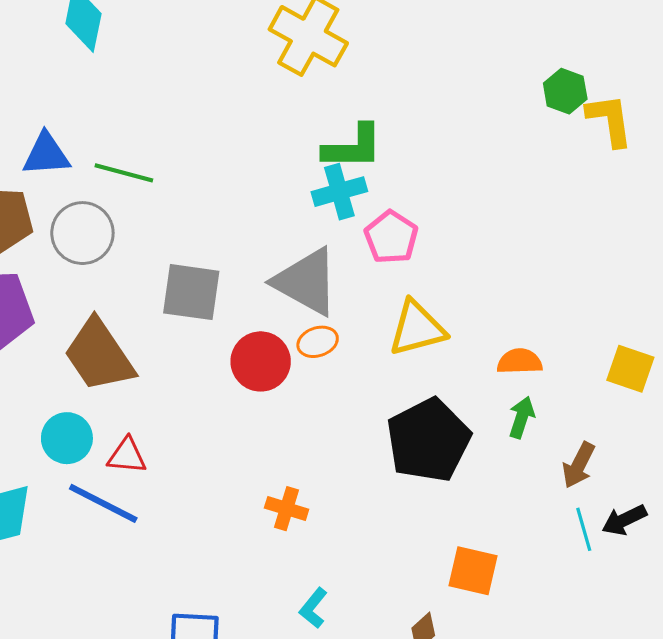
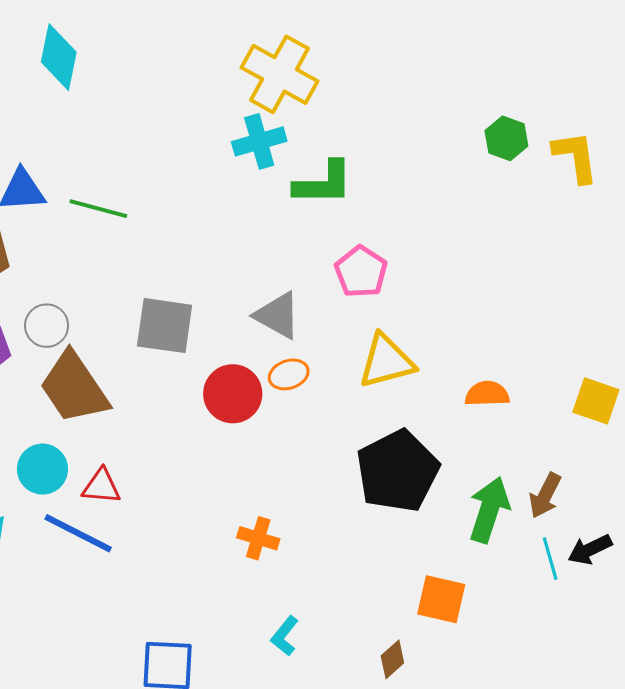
green hexagon: (565, 91) -> (506, 138), moved
cyan cross: (339, 192) -> (259, 141), moved
gray circle: (82, 233) -> (47, 326), moved, size x0.7
gray triangle: (306, 282) -> (278, 315), size x0.7
green arrow: (522, 417) -> (489, 510), moved, size x1.6

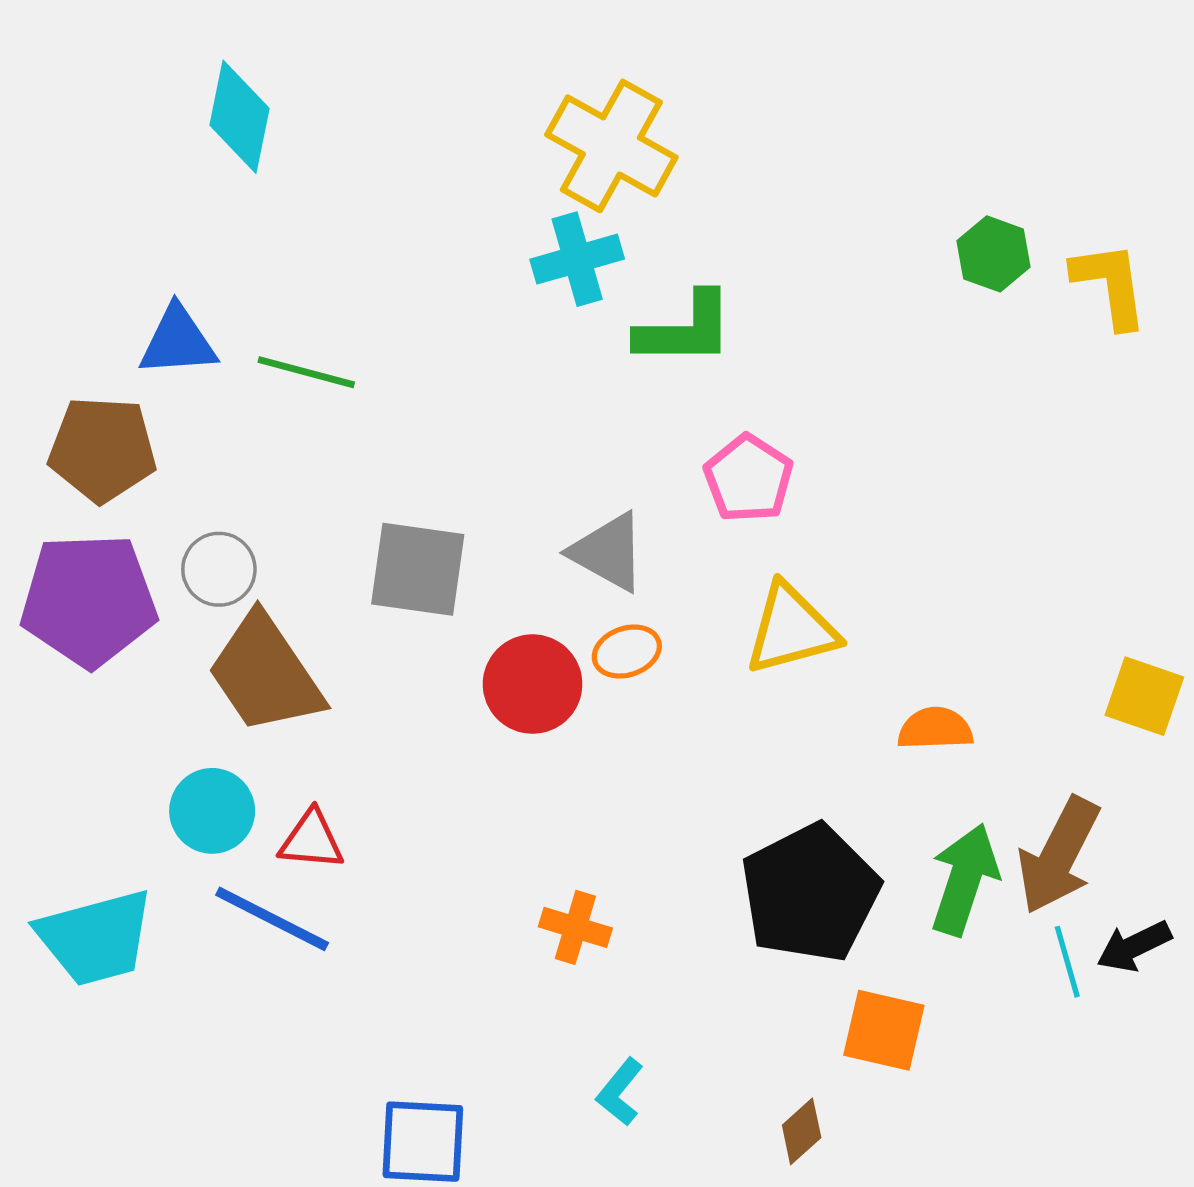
orange semicircle: (487, 394) -> (935, 729), moved
black pentagon: (398, 471) -> (810, 893), moved
brown arrow: (545, 496) -> (1059, 855), size x1.5

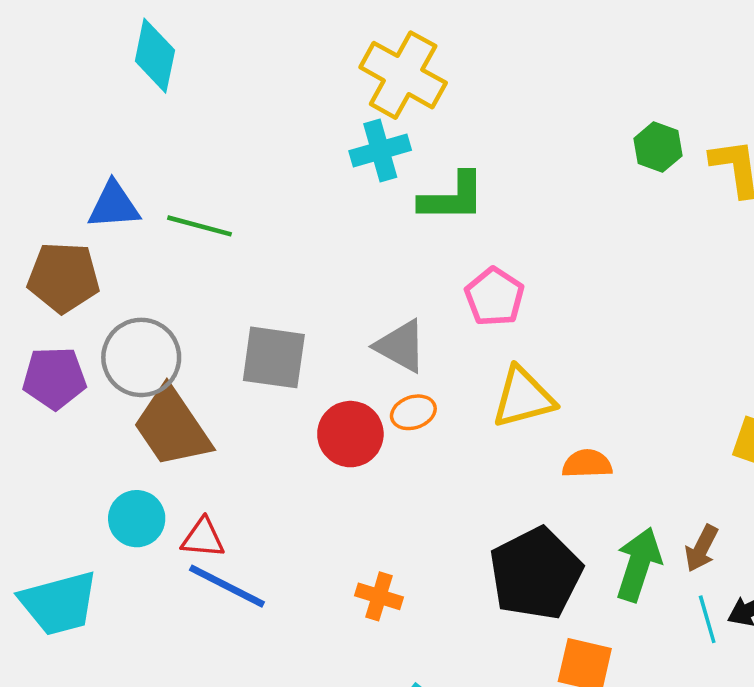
gray circle: (219, 569) -> (141, 357), size x1.6
purple pentagon: (89, 600) -> (54, 378), size x0.7
orange semicircle: (935, 729) -> (587, 464), moved
brown arrow: (1059, 855) -> (701, 548), size x0.6
blue line: (272, 919) -> (227, 586), moved

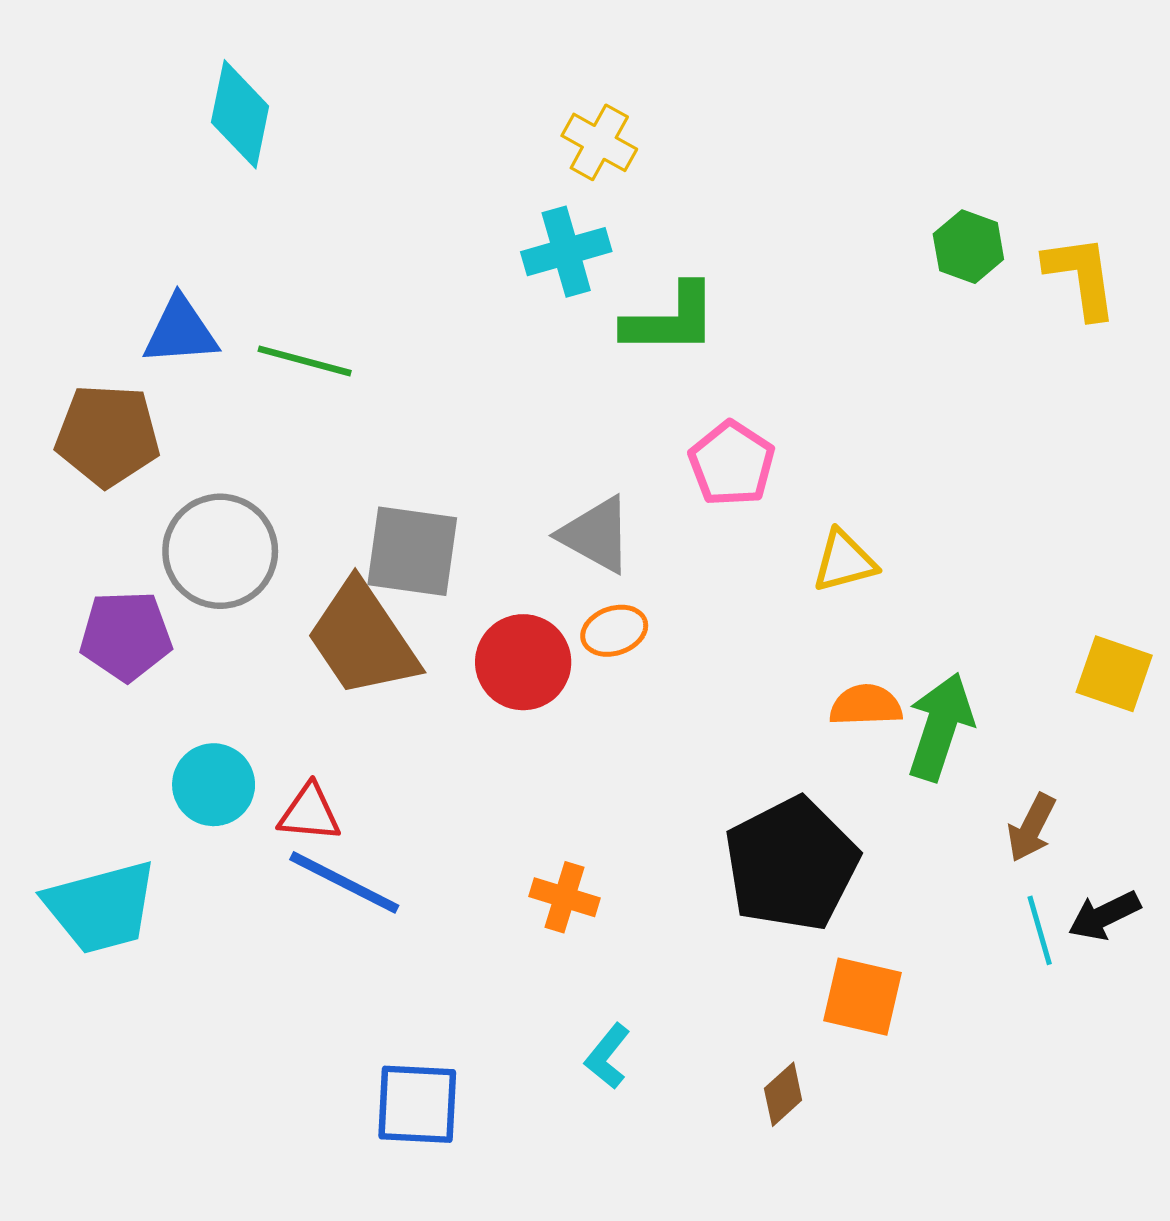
yellow cross: (403, 75) -> (599, 142), size x0.6
purple pentagon: (54, 378) -> (126, 636), moved
yellow triangle: (523, 397) -> (844, 561), moved, size x0.7
brown trapezoid: (172, 427) -> (363, 639), moved
green arrow: (639, 564) -> (940, 727), moved

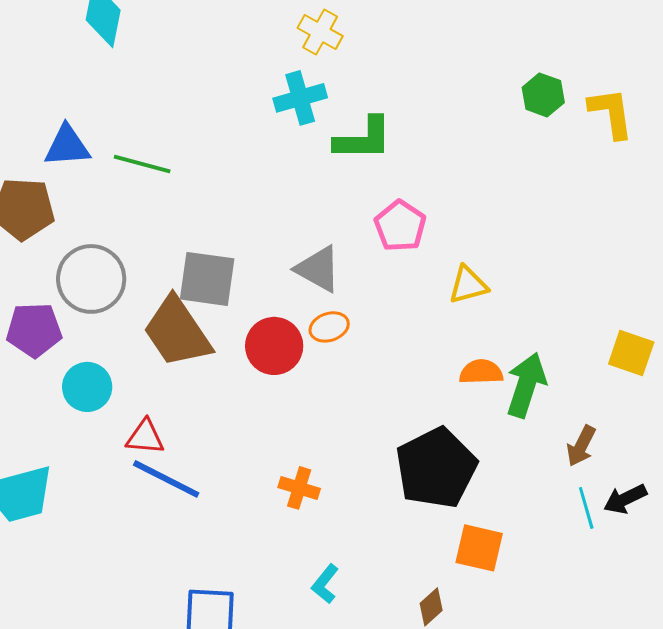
cyan circle: (214, 785) -> (87, 387), moved

